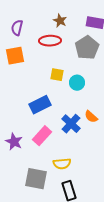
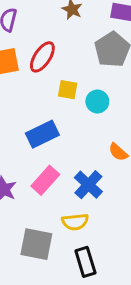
red ellipse: (50, 41) -> (42, 57), moved, turned -55
blue cross: (71, 124) -> (88, 185), moved

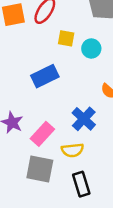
pink rectangle: (45, 180) -> (42, 134), moved

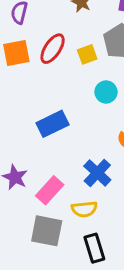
yellow square: (66, 38) -> (87, 54), moved, turned -30

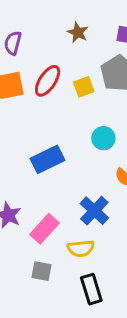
cyan circle: (106, 92) -> (103, 138), moved
gray square: (47, 231) -> (42, 271), size x0.6

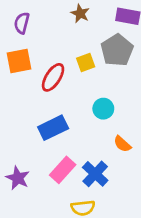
red ellipse: (48, 81) -> (53, 77), moved
pink rectangle: (45, 229) -> (63, 170), moved

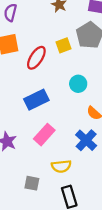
blue cross: (95, 174) -> (86, 140), moved

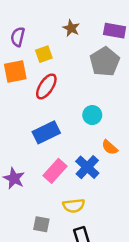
yellow square: (64, 45) -> (44, 54), moved
blue cross: (86, 140) -> (87, 167), moved

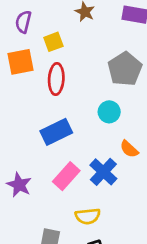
gray pentagon: (105, 62) -> (125, 69), moved
red ellipse: (46, 86) -> (56, 79), turned -30

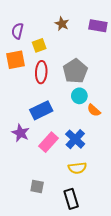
gray pentagon: (125, 69) -> (75, 71), moved
orange semicircle: (129, 149) -> (94, 110), moved
purple star: (19, 185) -> (21, 133), moved
yellow semicircle: (88, 216) -> (77, 168), moved

